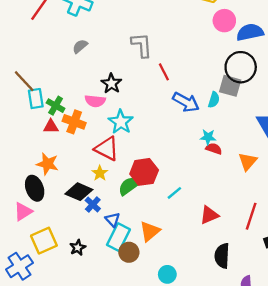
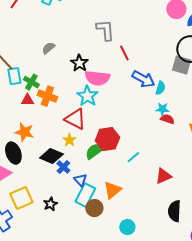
gray semicircle: (80, 46) -> (48, 48), moved
cyan semicircle: (214, 100) -> (160, 88), moved
pink semicircle: (95, 101) -> (97, 78), moved, size x1.4

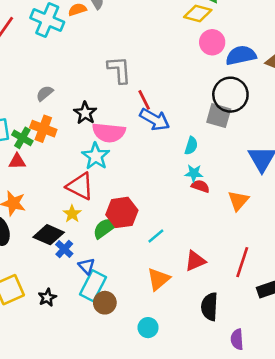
blue arrow: (143, 79) -> (155, 119), moved
orange cross: (47, 96) -> (43, 129), moved
orange triangle: (112, 190) -> (158, 279), moved

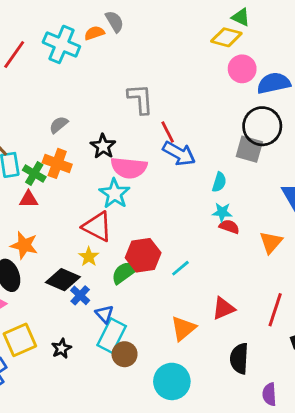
cyan line: (156, 236) -> (180, 268), moved
cyan circle: (148, 328) -> (172, 381), size x1.6

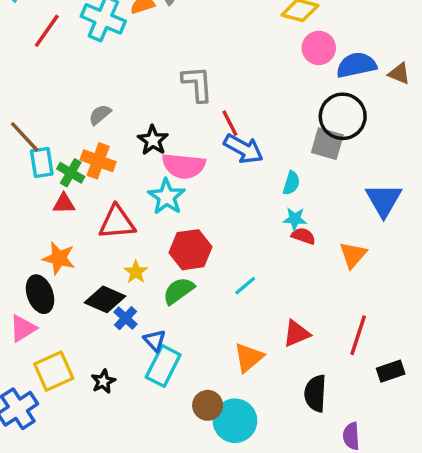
red triangle: (97, 227) -> (117, 222), moved, turned -32
red hexagon: (143, 255) -> (190, 250), moved
brown circle: (125, 354) -> (208, 405), moved

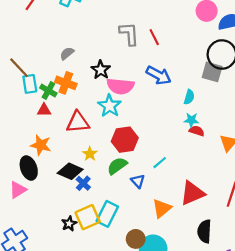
red line: (230, 123) -> (154, 37), moved
red triangle: (297, 334) -> (192, 193), size x1.4
blue triangle: (155, 340) -> (138, 181), moved
yellow square: (54, 371) -> (88, 217), moved

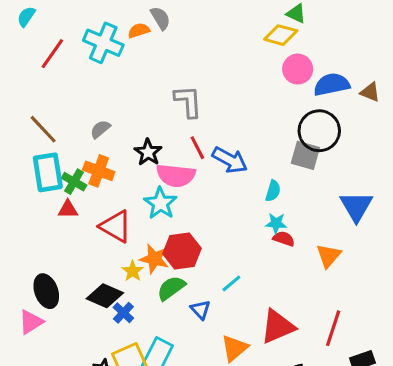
red line: (154, 37) -> (197, 148), moved
brown line: (19, 68) -> (43, 129), moved
cyan rectangle: (30, 84) -> (48, 172), size x1.4
red triangle: (78, 122) -> (116, 226), turned 35
orange star: (41, 145) -> (154, 259), moved

